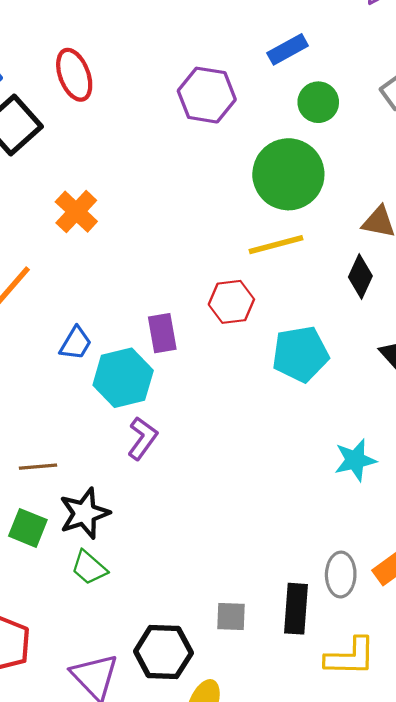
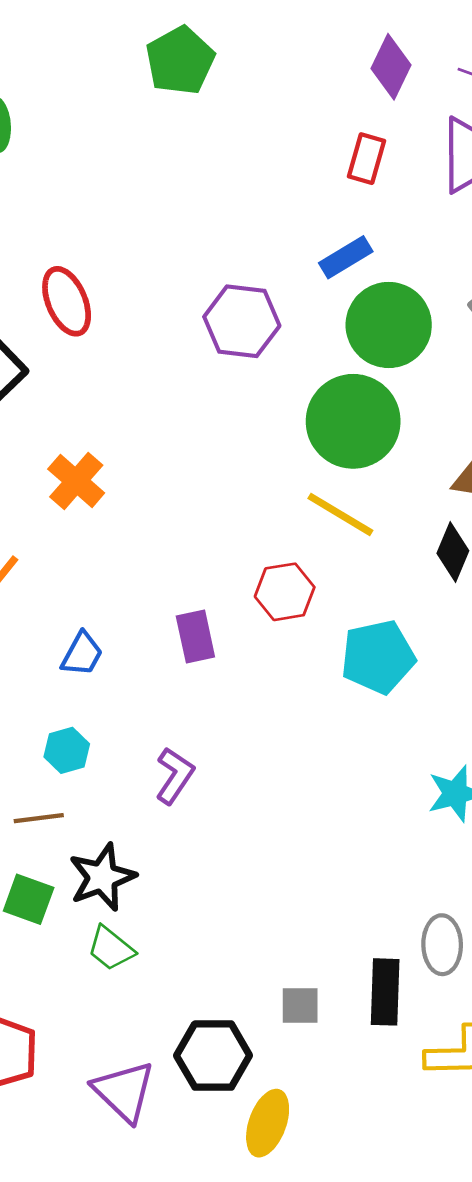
green circle: (318, 102) -> (389, 325), size x1.6
yellow line: (276, 245) -> (340, 514), turned 48
cyan hexagon: (123, 378) -> (67, 750), moved, size x0.6

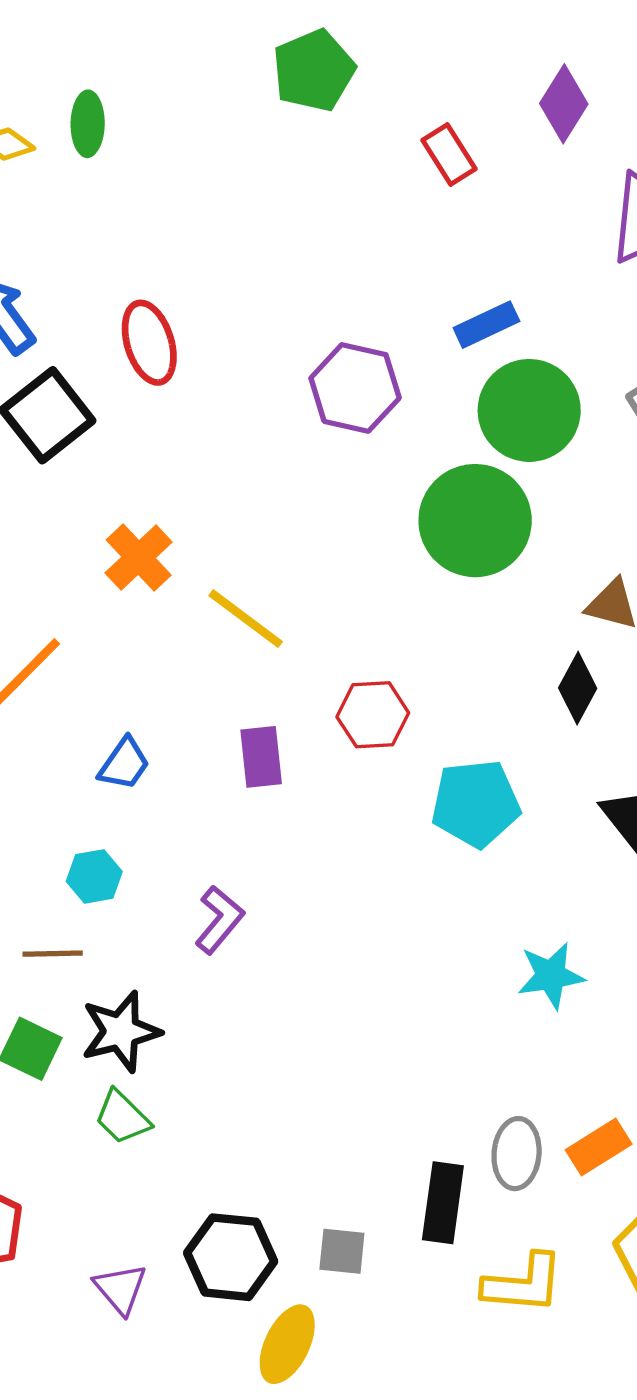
red rectangle: (366, 159) -> (449, 155), moved, turned -54
yellow line: (340, 514) -> (246, 619), moved
gray square: (300, 1005) -> (342, 1251), moved
purple triangle: (124, 1091) -> (120, 1289), size x0.7

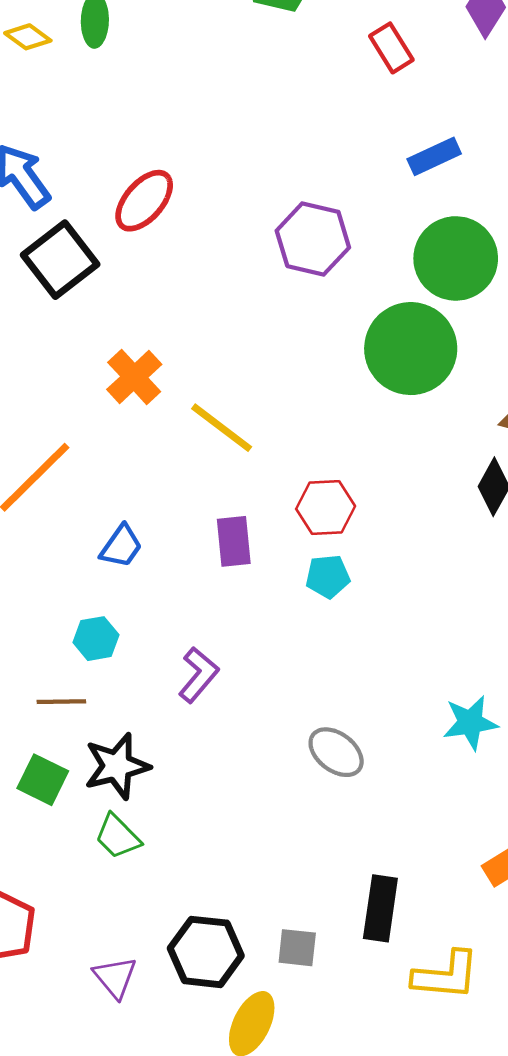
blue rectangle: (486, 325) -> (434, 156), moved
red ellipse: (149, 343) -> (144, 201), turned 58
cyan pentagon: (476, 804) -> (328, 576), moved, size x0.6
gray ellipse: (517, 1154) -> (336, 752), moved, turned -58

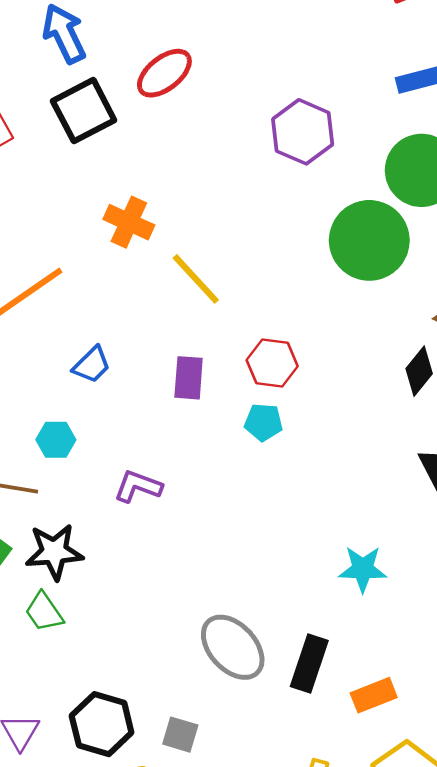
orange cross: (134, 377) -> (129, 222), turned -33
purple L-shape: (198, 675) -> (138, 486), turned -120
gray ellipse: (336, 752) -> (233, 647), moved, size x1.4
black rectangle: (380, 908) -> (309, 663), moved

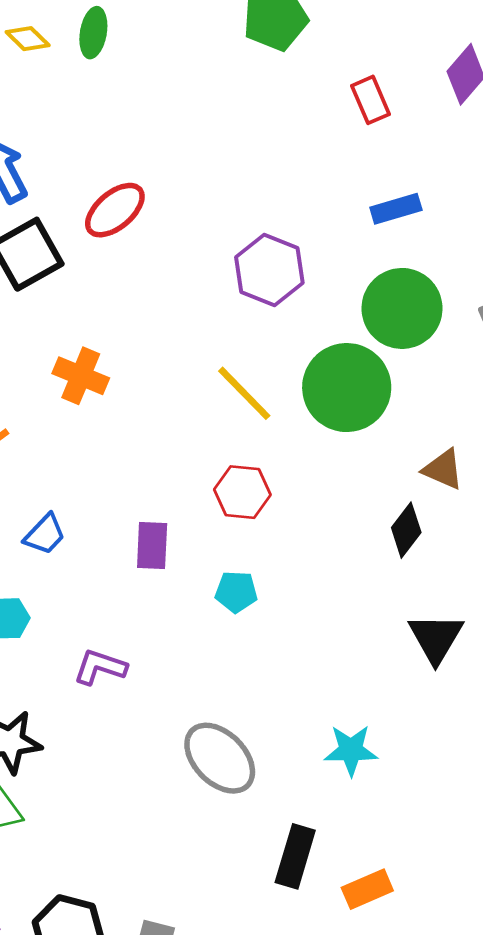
yellow line: (196, 279) -> (244, 393), moved
red hexagon: (272, 363) -> (242, 492), moved
gray ellipse: (233, 647) -> (220, 758), moved

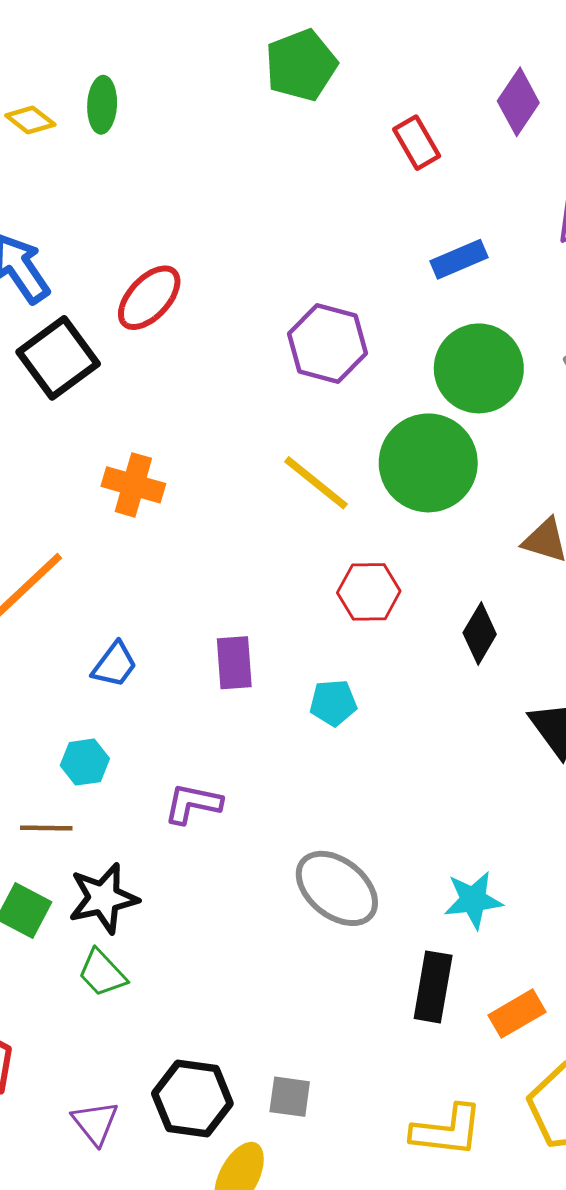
red hexagon: (242, 492) -> (369, 592), moved
black diamond: (406, 530) -> (480, 633), moved
cyan star: (351, 750) -> (473, 900), moved

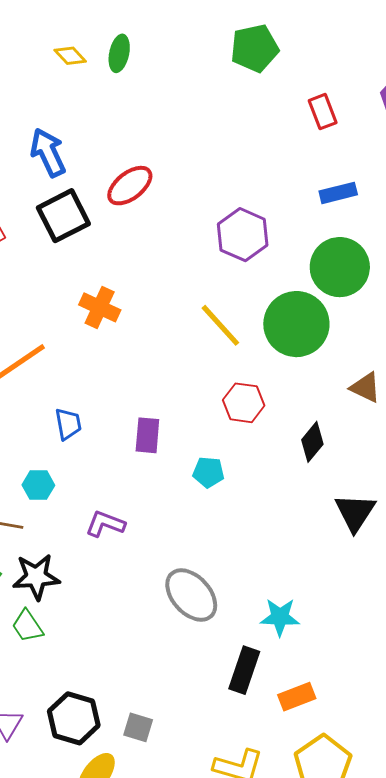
blue trapezoid: (115, 665) -> (68, 424), turned -56

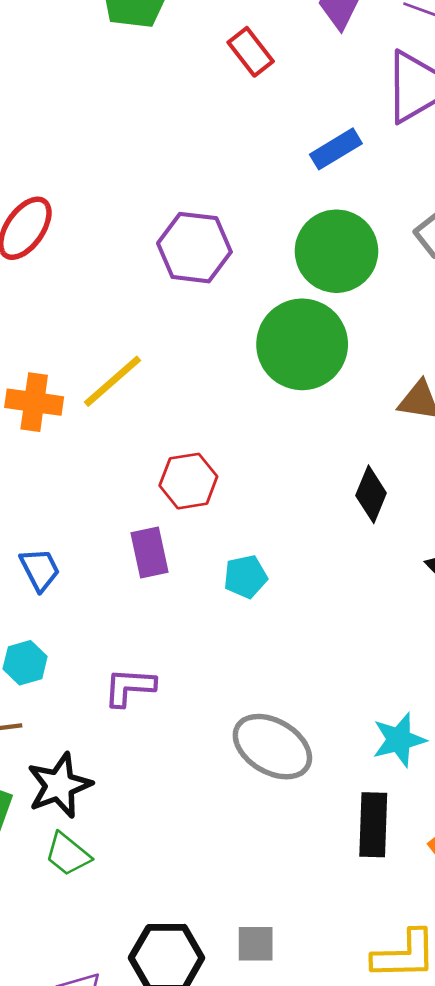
blue rectangle: (338, 193) -> (336, 149), moved
yellow line: (220, 325) -> (113, 381), moved, turned -72
red hexagon: (244, 403) -> (188, 481), moved

